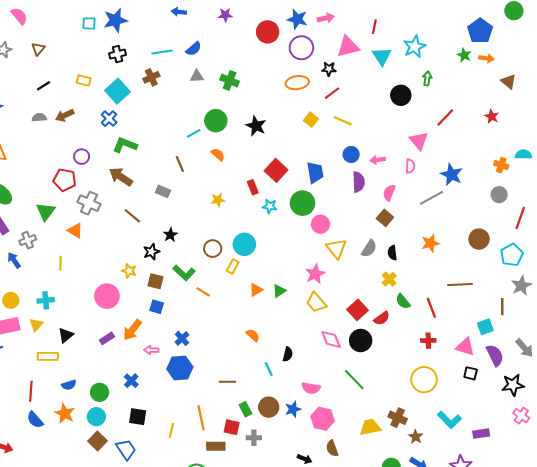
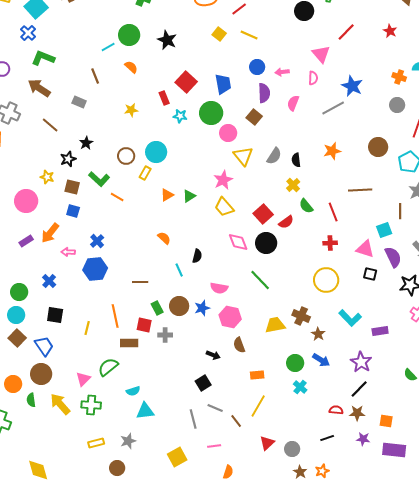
brown square: (385, 218) -> (254, 117), moved

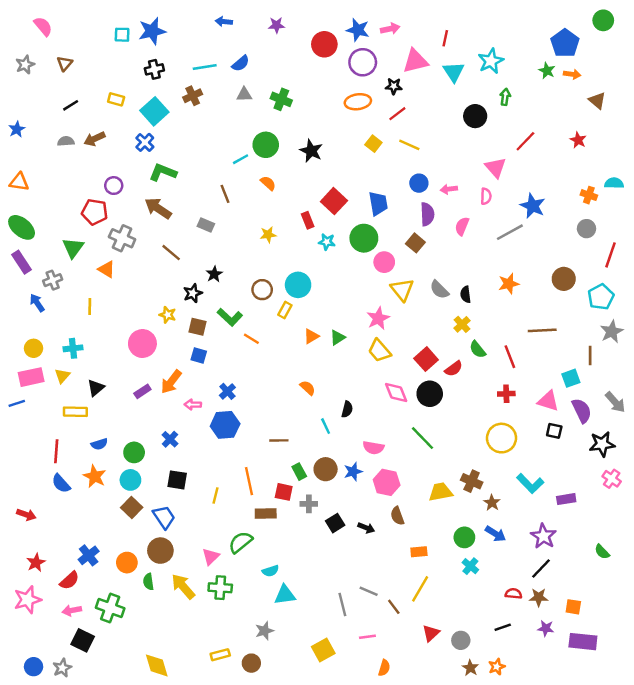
gray semicircle: (274, 156) -> (439, 290), turned 102
black square: (203, 383) -> (335, 523), moved
yellow rectangle: (96, 443) -> (220, 655), moved

